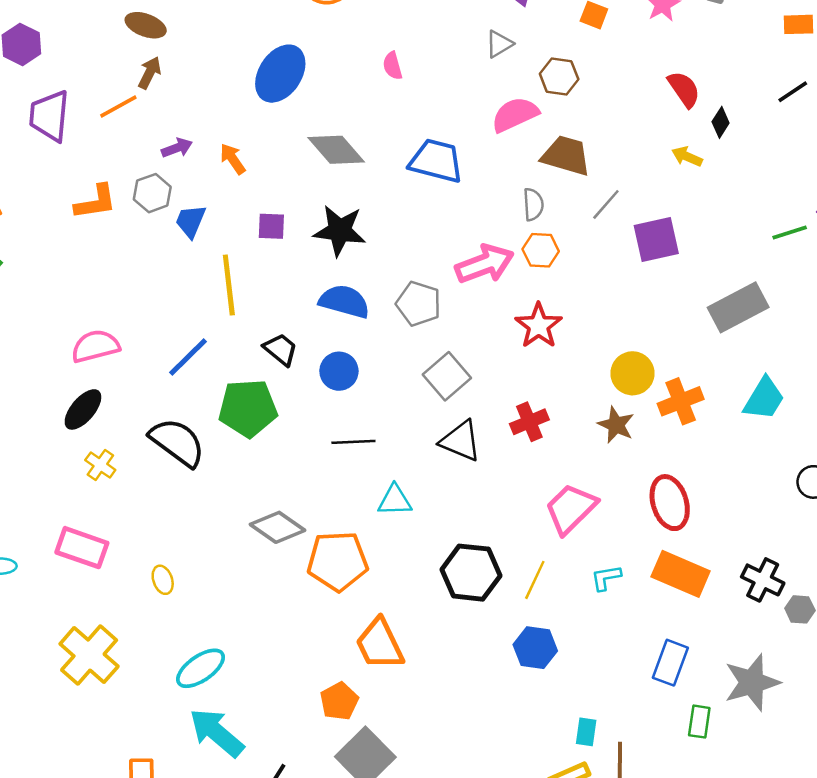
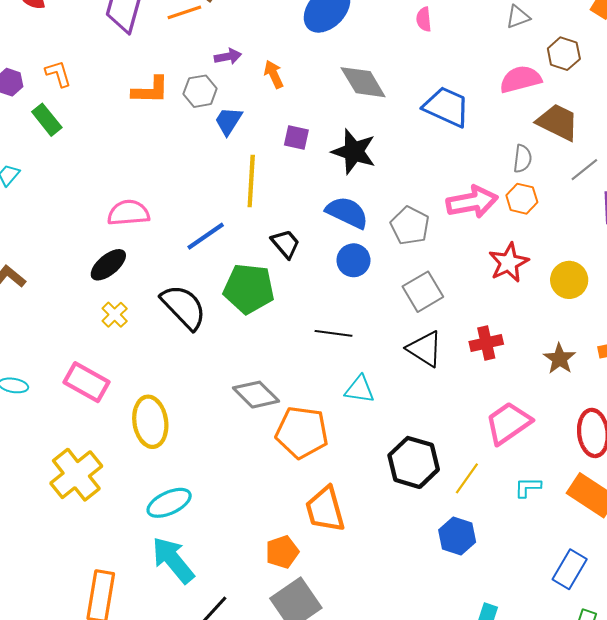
blue circle: (339, 371) -> (353, 260), moved
yellow circle: (632, 373) -> (569, 280), moved
yellow ellipse: (163, 580) -> (150, 422), size x2.0

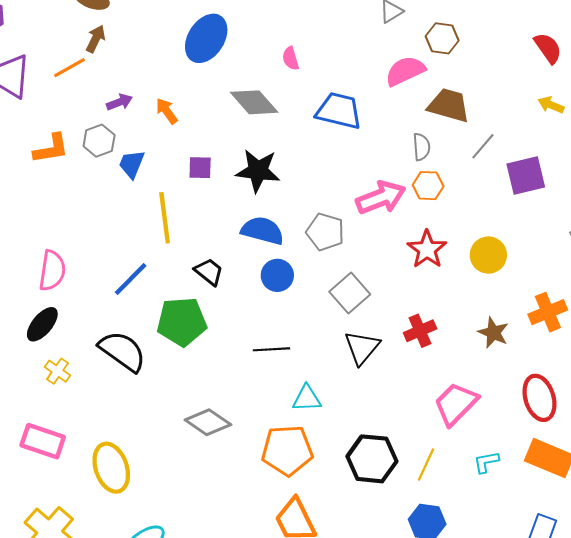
pink semicircle: (424, 19) -> (291, 58), moved
pink semicircle: (128, 213) -> (52, 271), turned 114
black triangle: (425, 349) -> (362, 348), turned 48
orange pentagon: (302, 432) -> (287, 450), moved

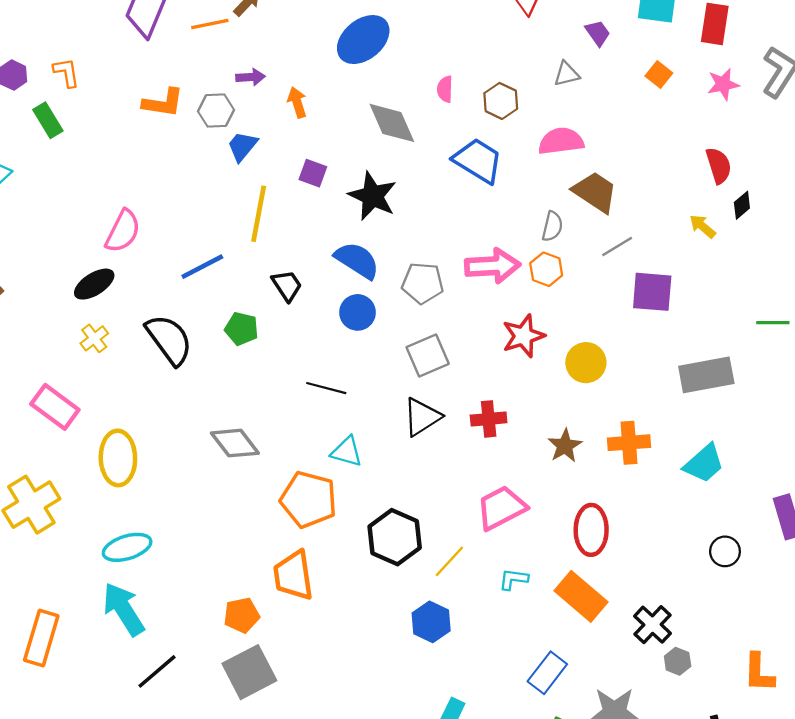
brown hexagon: (442, 38) -> (501, 101), moved
gray pentagon: (325, 232) -> (423, 283), turned -30
green pentagon: (182, 322) -> (242, 329), size x0.6

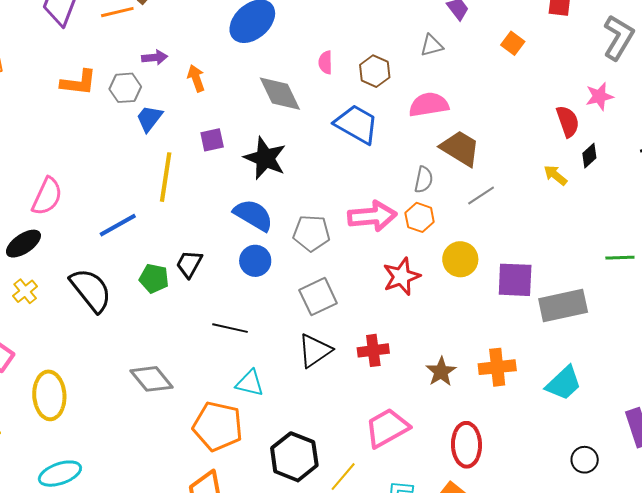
pink star: (723, 84) -> (599, 96), moved
purple square: (313, 173) -> (212, 140), turned -30
black trapezoid: (287, 285) -> (189, 264), moved, turned -116
purple square: (652, 292) -> (515, 280), moved
yellow circle: (586, 363) -> (460, 259), moved

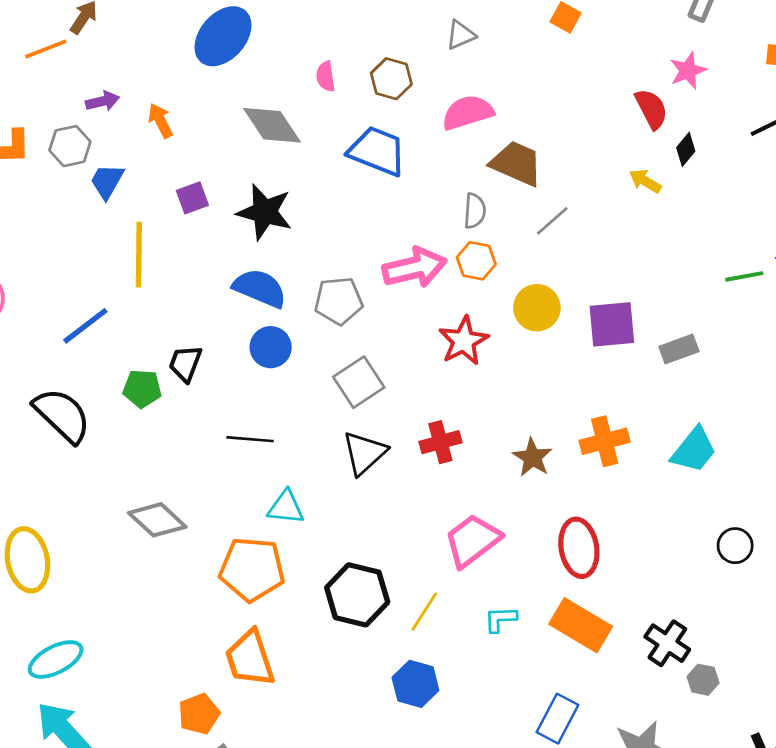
gray rectangle: (563, 305) -> (679, 349), size x0.6

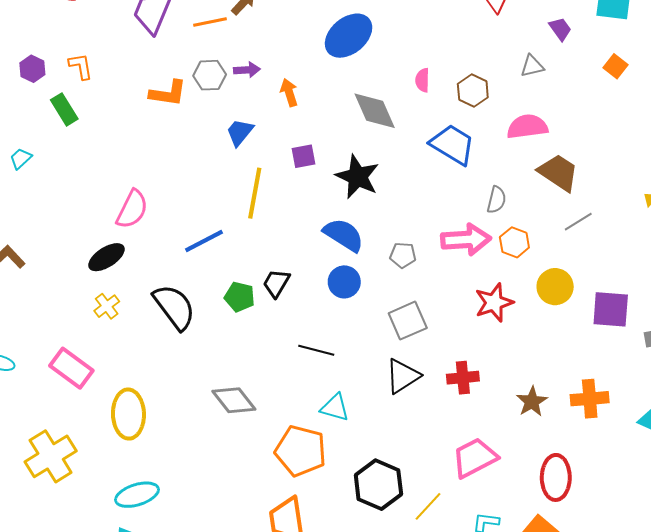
gray hexagon: (70, 146) -> (210, 75), moved
gray semicircle: (475, 211) -> (496, 200), moved
gray pentagon: (339, 301) -> (403, 255), size x0.7

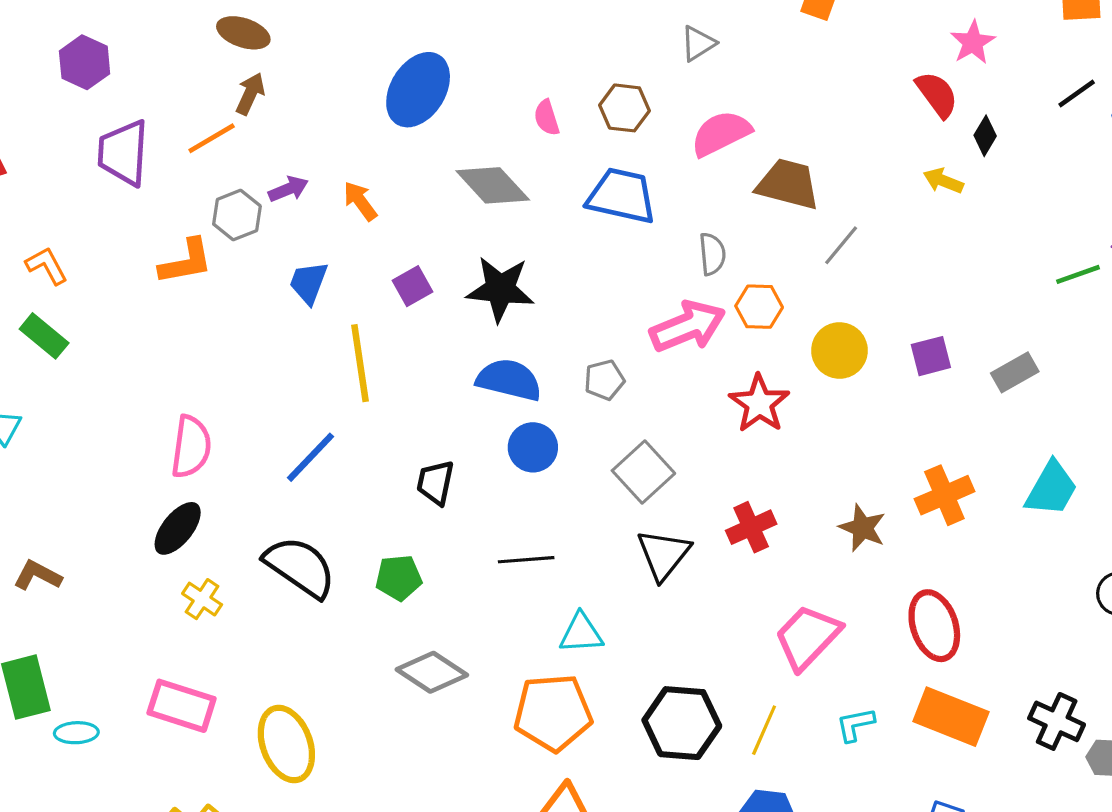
green pentagon: (240, 297) -> (399, 578), moved
purple square: (611, 309) -> (931, 356), size x0.7

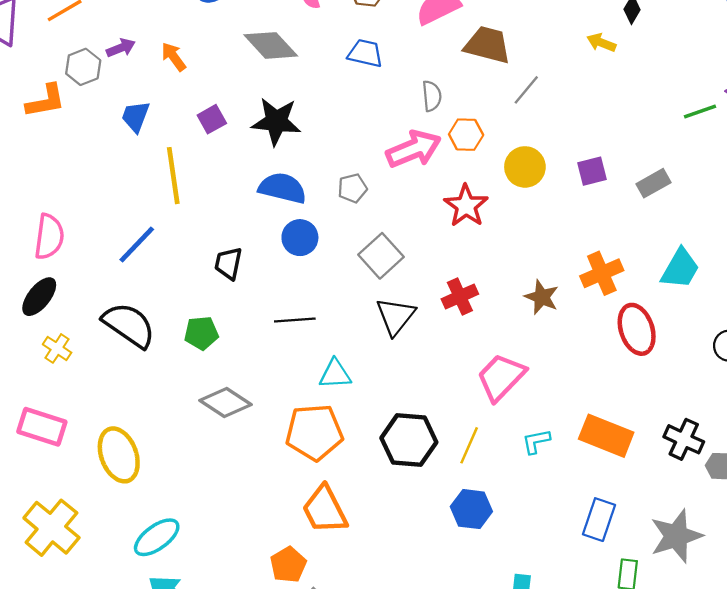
blue trapezoid: (622, 196) -> (365, 53), size x0.7
red ellipse: (934, 626) -> (637, 329), moved

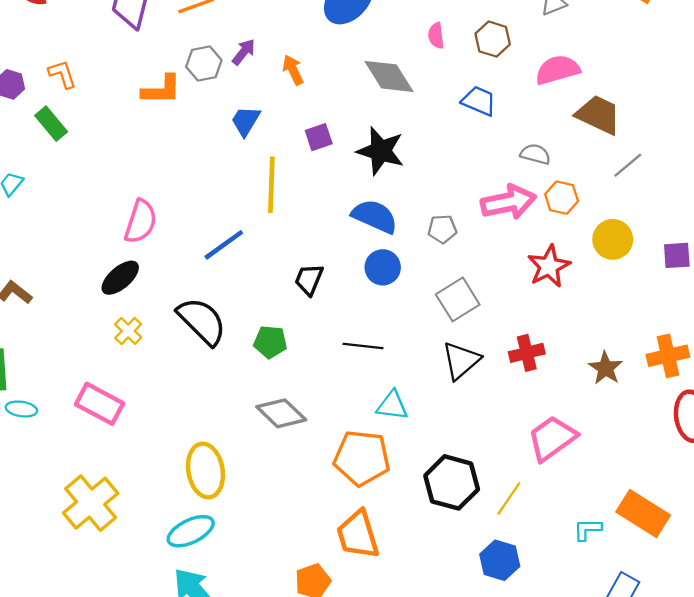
purple arrow: (121, 48) -> (244, 52), turned -40
gray semicircle: (432, 96) -> (535, 154), turned -80
cyan L-shape: (536, 441) -> (587, 529), moved
yellow ellipse: (119, 455) -> (205, 470), moved

